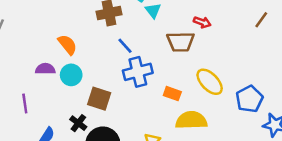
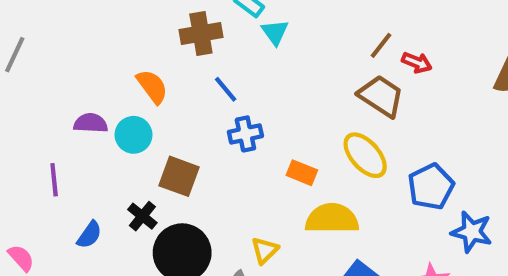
brown line: (261, 20) -> (381, 45), moved
red arrow: (202, 22) -> (417, 62), moved
brown trapezoid: (180, 42) -> (381, 96), moved, turned -148
orange semicircle: (67, 45) -> (152, 86), moved
blue cross: (138, 72) -> (245, 134), size x0.7

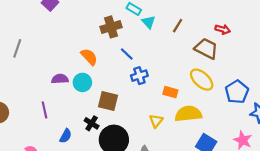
brown line: (381, 45) -> (178, 26), moved
yellow triangle: (265, 250) -> (156, 121), moved

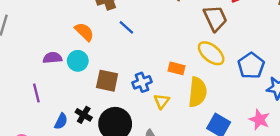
brown trapezoid: (206, 49) -> (215, 18), turned 40
blue cross: (139, 76) -> (142, 82), moved
yellow semicircle: (188, 114) -> (197, 92), turned 104
black cross: (92, 123) -> (84, 115), moved

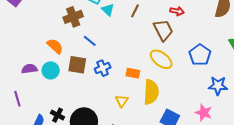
blue pentagon: (251, 66) -> (200, 55), moved
brown square: (107, 81) -> (77, 65), moved
blue cross: (142, 82) -> (103, 68), moved

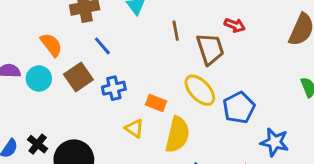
brown line: (135, 11) -> (176, 31), moved, turned -48
blue pentagon: (200, 55) -> (239, 108), moved
brown square: (77, 65) -> (78, 77), turned 36
yellow triangle: (122, 101) -> (134, 128), moved, turned -40

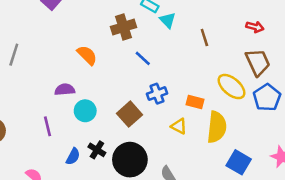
orange semicircle: (51, 45) -> (87, 55), moved
brown trapezoid: (210, 49) -> (258, 62), moved
brown square: (78, 77) -> (129, 114), moved
cyan circle: (39, 79) -> (85, 111), moved

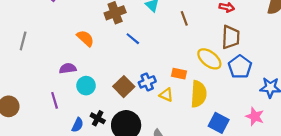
brown trapezoid: (258, 62) -> (231, 37), turned 30
blue cross: (157, 94) -> (147, 82), moved

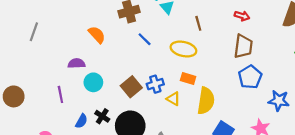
yellow ellipse: (209, 59) -> (183, 49), moved, turned -30

